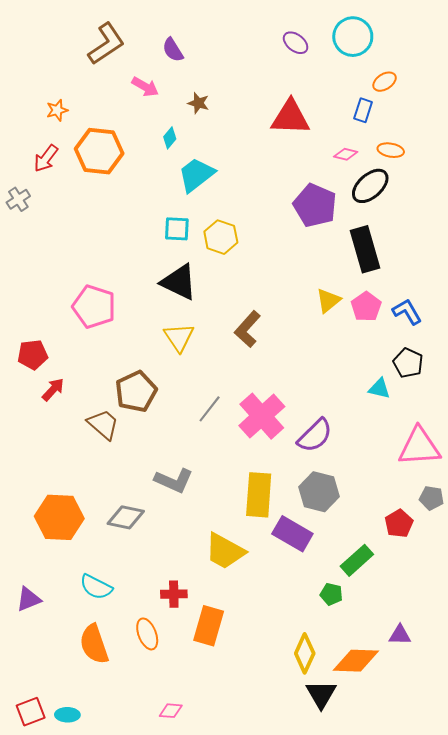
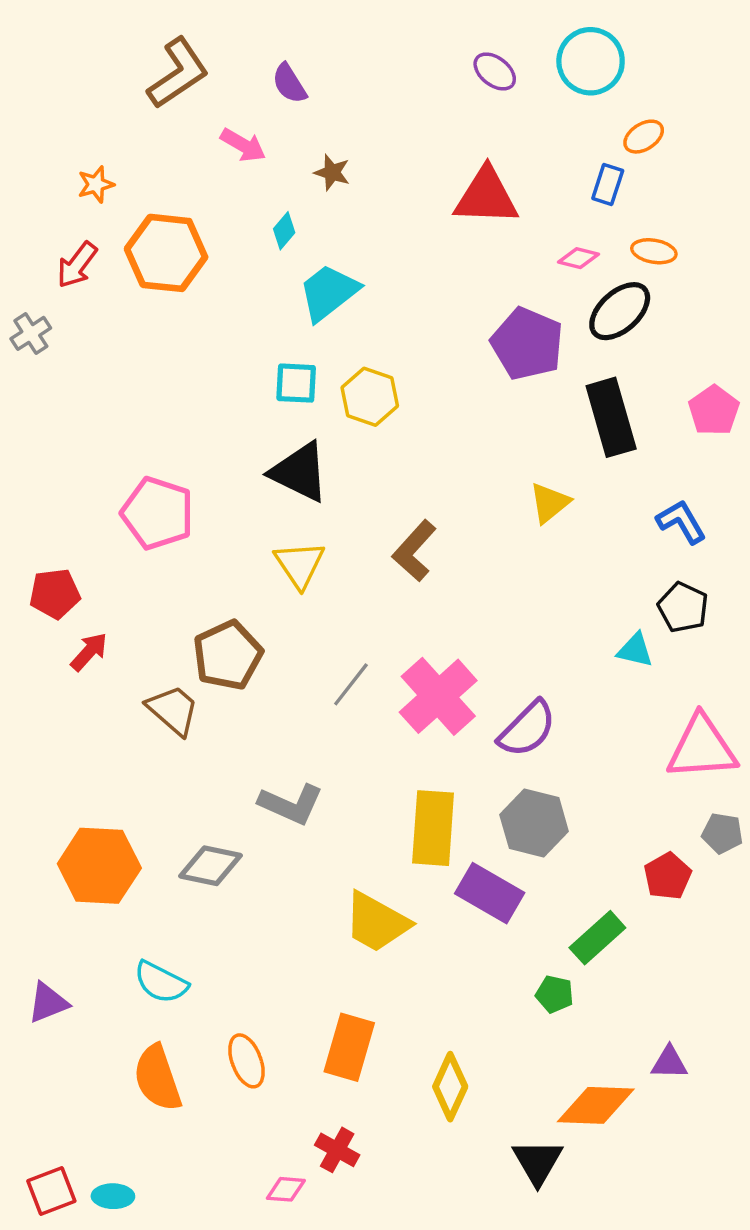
pink pentagon: (366, 307) -> (714, 410), moved
red cross: (174, 594) -> (337, 1150), moved, turned 30
yellow diamond: (305, 653) -> (450, 1087), moved

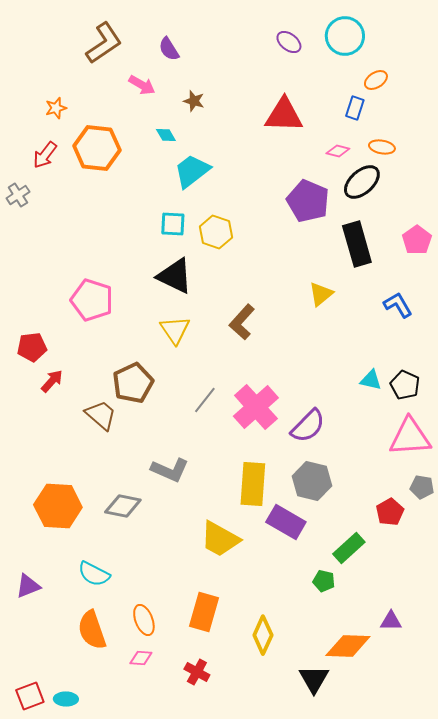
cyan diamond: (284, 231) -> (166, 135), turned -70
black pentagon: (683, 607) -> (405, 385), moved
pink diamond: (286, 1189) -> (141, 658), moved

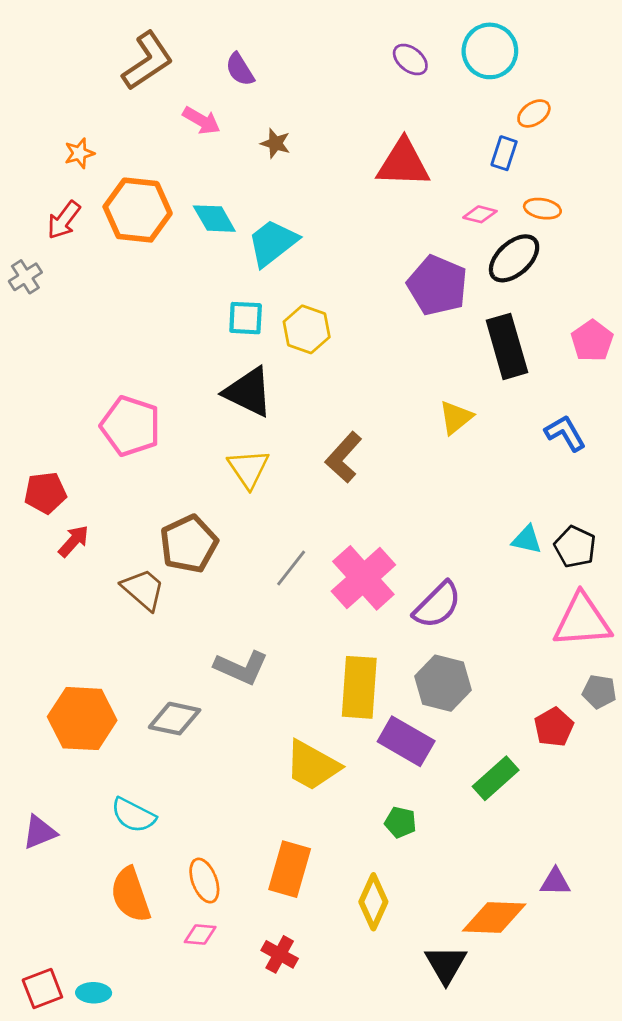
cyan diamond: (166, 135) -> (214, 219), moved, size x1.5
green pentagon: (324, 581) -> (400, 822), moved

